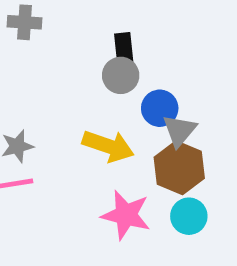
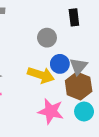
black rectangle: (124, 50) -> (74, 17), moved
blue circle: (160, 108) -> (60, 64), moved

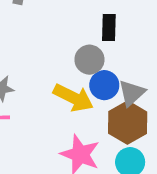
black rectangle: (74, 17) -> (109, 27), moved
gray circle: (47, 38) -> (89, 60), moved

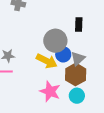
black rectangle: (109, 27) -> (79, 25), moved
gray circle: (89, 60) -> (55, 41), size x1.5

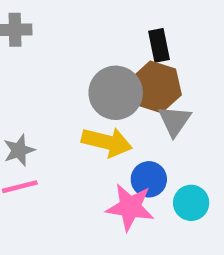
blue circle: (63, 54) -> (149, 179), moved
brown hexagon: (76, 74) -> (156, 87), moved

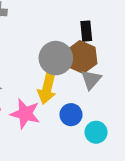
yellow arrow: (107, 142) -> (47, 88), turned 84
pink star: (130, 207) -> (25, 114), moved

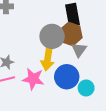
black rectangle: (86, 31) -> (73, 15), size x1.5
blue circle: (71, 115) -> (67, 77), size x1.5

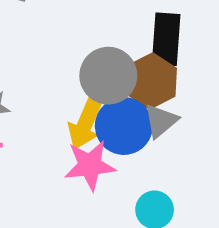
blue circle: (67, 77) -> (124, 126), moved
pink star: (33, 79) -> (90, 165), moved, turned -30

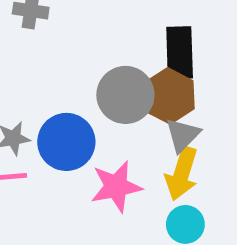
yellow arrow: (85, 124) -> (182, 174), moved
blue circle: (124, 126) -> (66, 142), moved

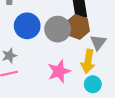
gray triangle: (183, 135) -> (98, 42), moved
blue circle: (66, 142) -> (27, 26), moved

